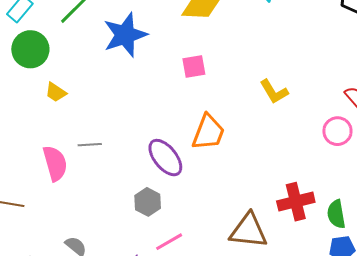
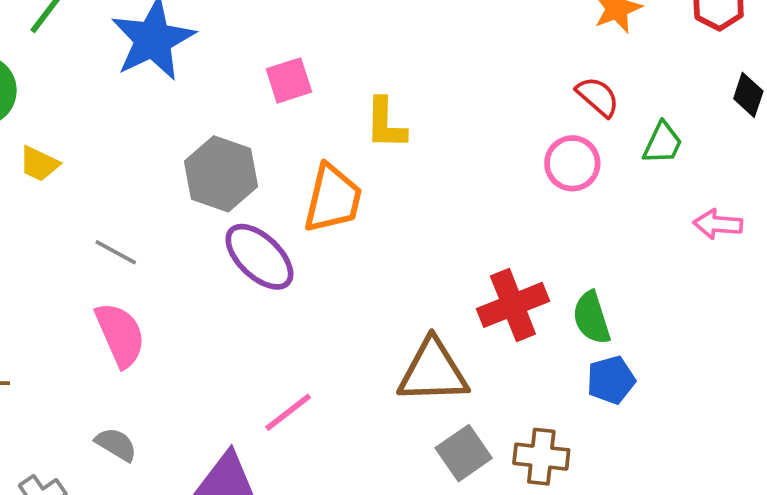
yellow L-shape: (274, 92) -> (386, 124), moved, turned 40
gray line: (90, 145) -> (116, 252), turned 40
pink semicircle: (55, 163) -> (120, 335), moved
gray hexagon: (148, 202) -> (221, 174), moved, size x1.4

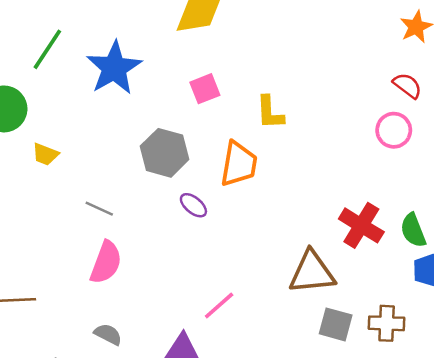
purple ellipse: (259, 257) -> (193, 205), size x0.6
red cross: (513, 305) -> (361, 225), turned -33
pink semicircle: (120, 335) -> (106, 262), turned 48
gray square: (464, 453) -> (336, 324), turned -36

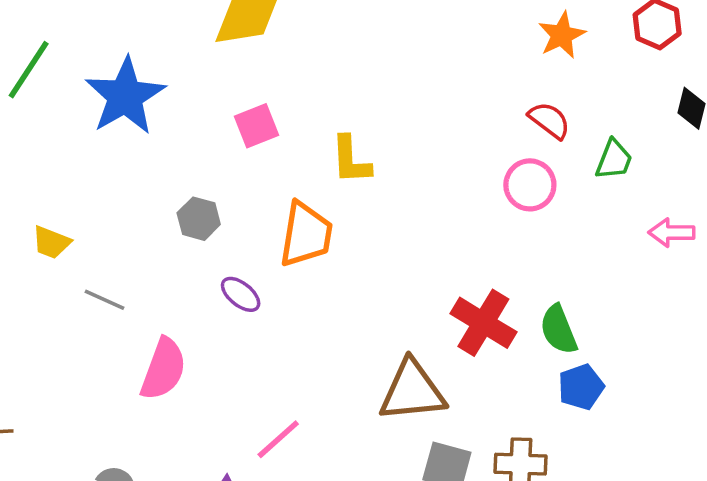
gray hexagon: (165, 153) -> (199, 219), size x0.6
yellow trapezoid: (45, 154) -> (51, 242), moved
pink semicircle: (106, 262) -> (163, 369), moved

